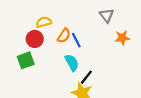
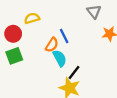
orange semicircle: (64, 36) -> (52, 45), moved
red circle: (35, 39) -> (13, 34), moved

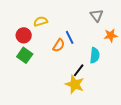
green square: (14, 56) -> (25, 55), turned -35
cyan semicircle: (60, 58) -> (95, 55), moved, turned 35

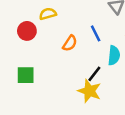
blue line: (70, 37) -> (96, 33), moved
green square: (25, 55) -> (26, 75), moved, turned -35

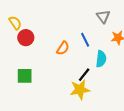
yellow semicircle: (48, 14) -> (15, 23), moved, turned 72
yellow star: (89, 91) -> (80, 90), turned -30

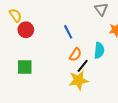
blue line: (85, 40) -> (68, 32), moved
orange semicircle: (63, 48) -> (75, 55), moved

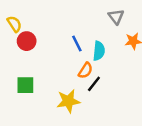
cyan semicircle: (99, 50) -> (99, 51), moved
yellow star: (79, 80) -> (68, 101), moved

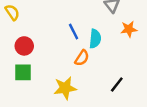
red circle: (27, 41) -> (24, 46), moved
black line: (94, 84) -> (117, 84), moved

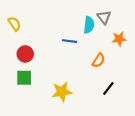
blue line: (74, 32) -> (69, 41), turned -56
cyan semicircle: (95, 39) -> (89, 25), moved
orange semicircle: (82, 58) -> (99, 60), moved

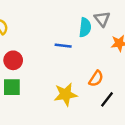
orange semicircle: (99, 60) -> (96, 79), moved
yellow star: (62, 92) -> (66, 94), moved

